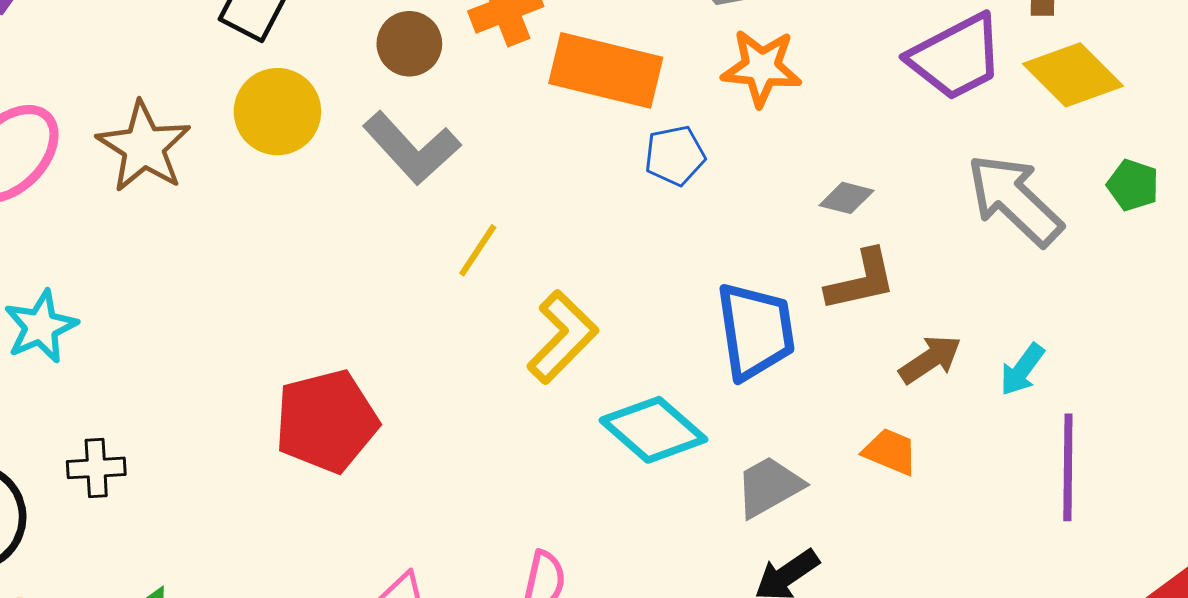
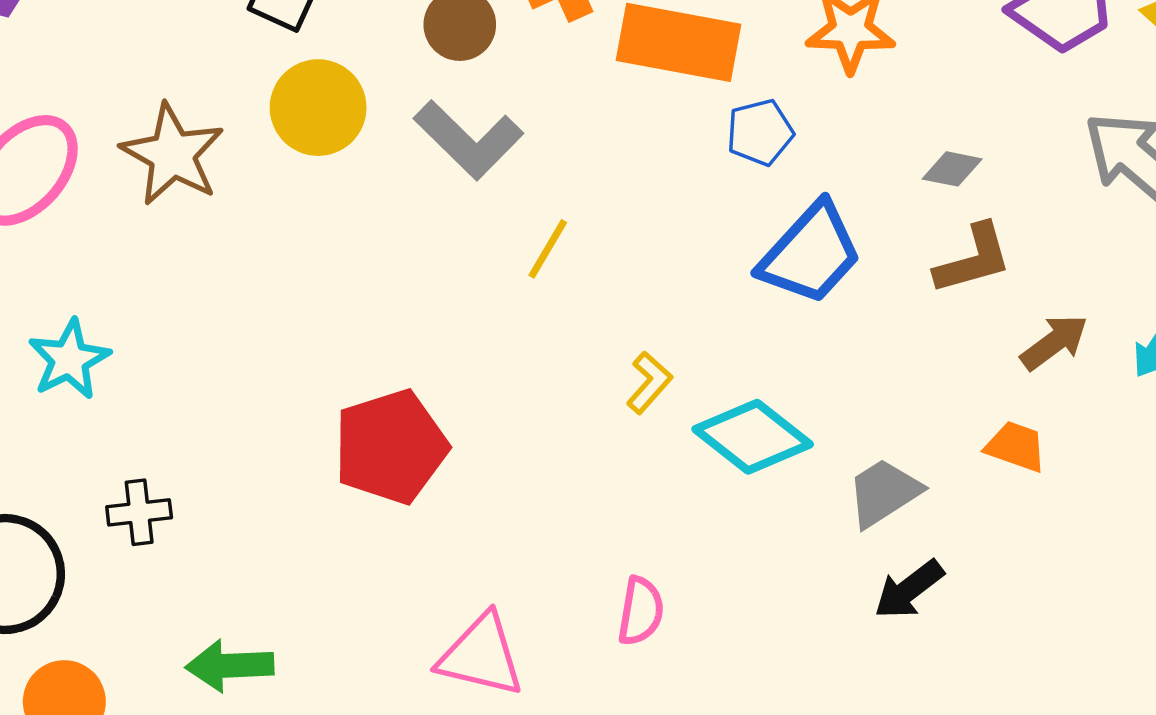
blue trapezoid: (756, 331) -> (811, 254), moved, turned 54
yellow L-shape: (562, 337) -> (649, 383), moved, size x0.6

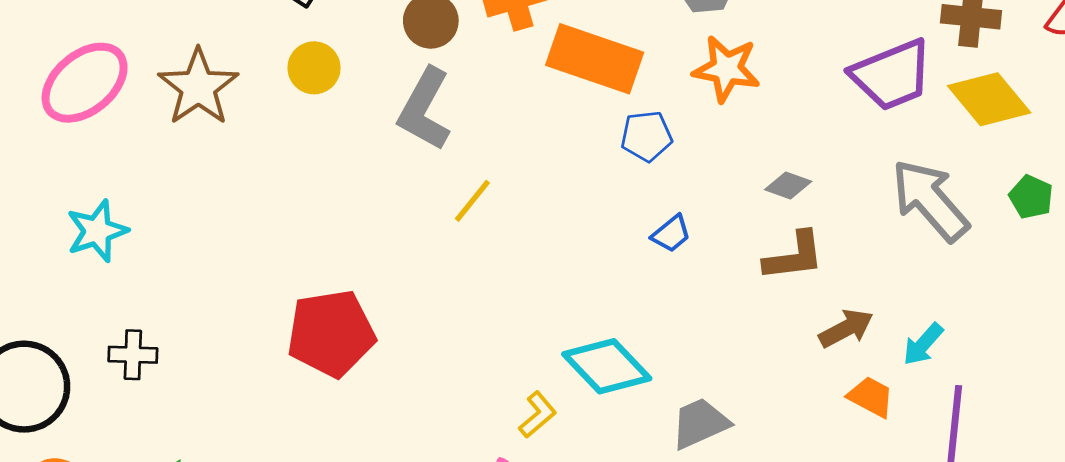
yellow circle: (318, 108) -> (314, 68), size x0.7
gray L-shape: (469, 140) -> (425, 109), turned 66
blue trapezoid: (811, 254) -> (671, 234), size x0.5
yellow L-shape: (649, 383) -> (538, 415), moved
orange trapezoid: (1016, 447) -> (871, 397), moved

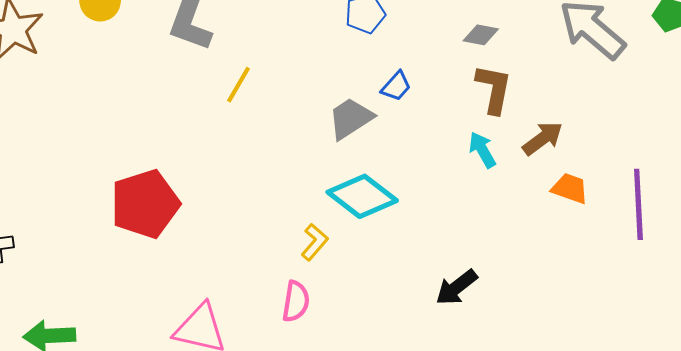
brown L-shape: (794, 256) -> (494, 89), turned -63
cyan arrow: (923, 344) -> (482, 150), moved, turned 117
gray trapezoid: (700, 423) -> (351, 118), moved

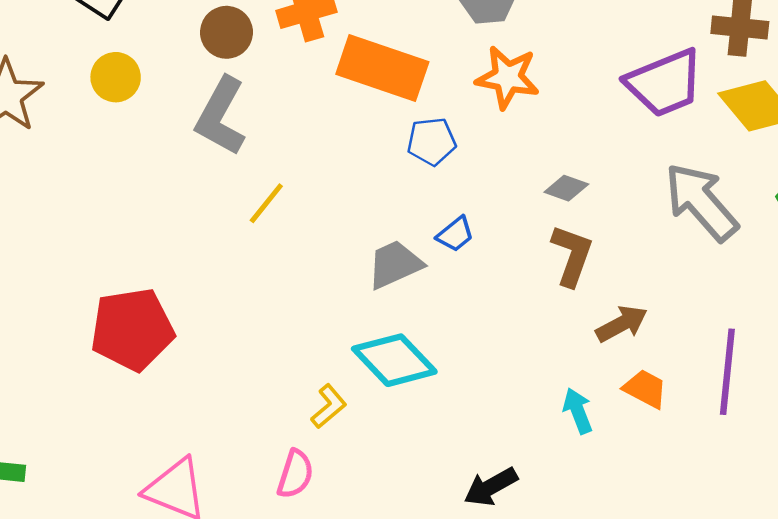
cyan arrow: (482, 150) -> (578, 411), moved
purple line: (638, 204) -> (727, 372), moved

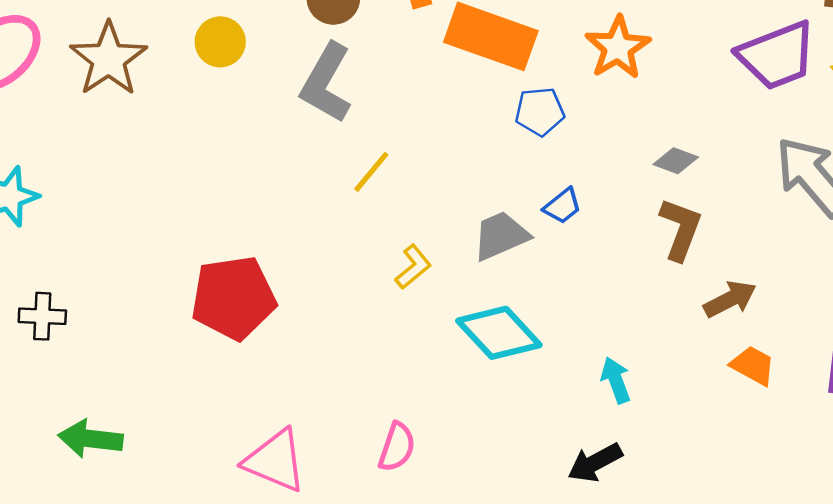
orange star: (508, 77) -> (618, 48), turned 30
yellow L-shape: (329, 406) -> (413, 267), moved
cyan arrow: (578, 411) -> (616, 380), moved

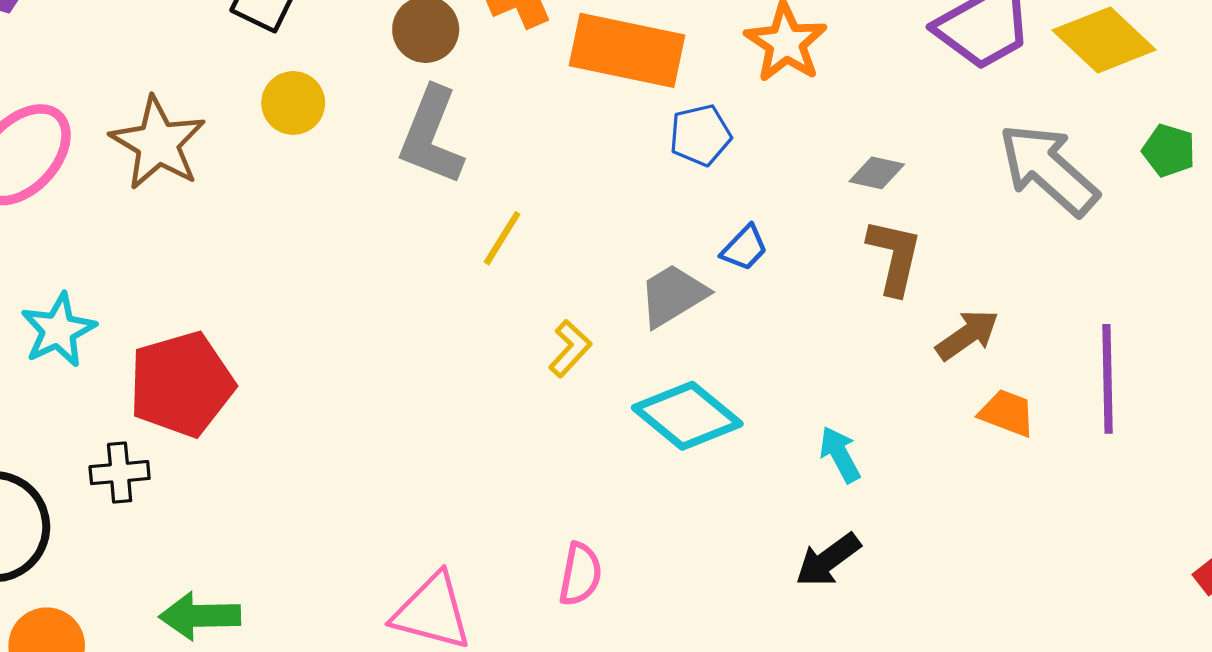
red pentagon: (234, 298) -> (181, 384), moved

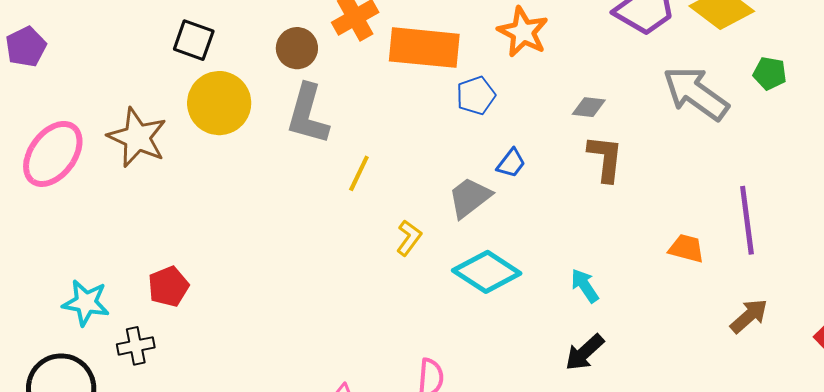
yellow circle: (293, 103) -> (219, 103), size x1.6
cyan star: (58, 330) -> (86, 303), moved, turned -30
brown arrow: (967, 335) -> (749, 316), moved
red pentagon: (181, 384) -> (168, 286), size x0.6

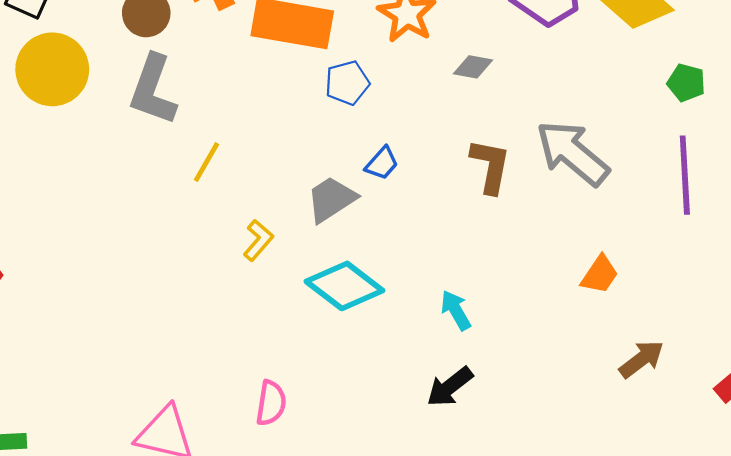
gray arrow: (696, 93) -> (573, 153), moved
gray diamond: (589, 107) -> (473, 67), moved
purple line: (747, 220) -> (685, 175), moved
orange trapezoid: (686, 248) -> (600, 275), moved, turned 105

